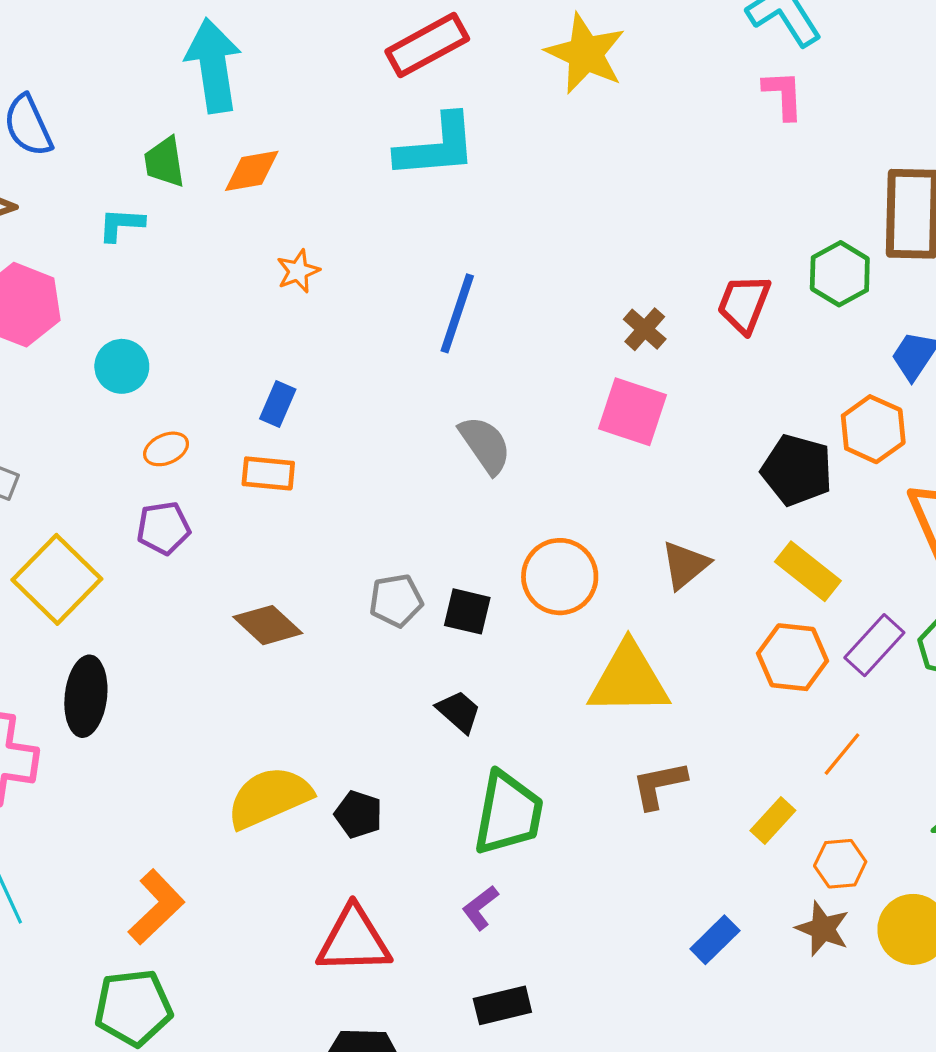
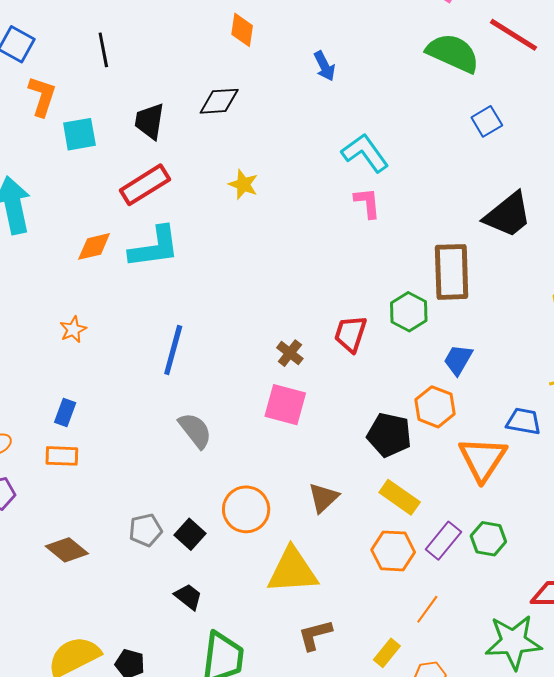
yellow star: (585, 54) -> (243, 184), size x0.6
orange diamond: (252, 171) -> (94, 246), moved
black square: (467, 611) -> (190, 534), turned 32

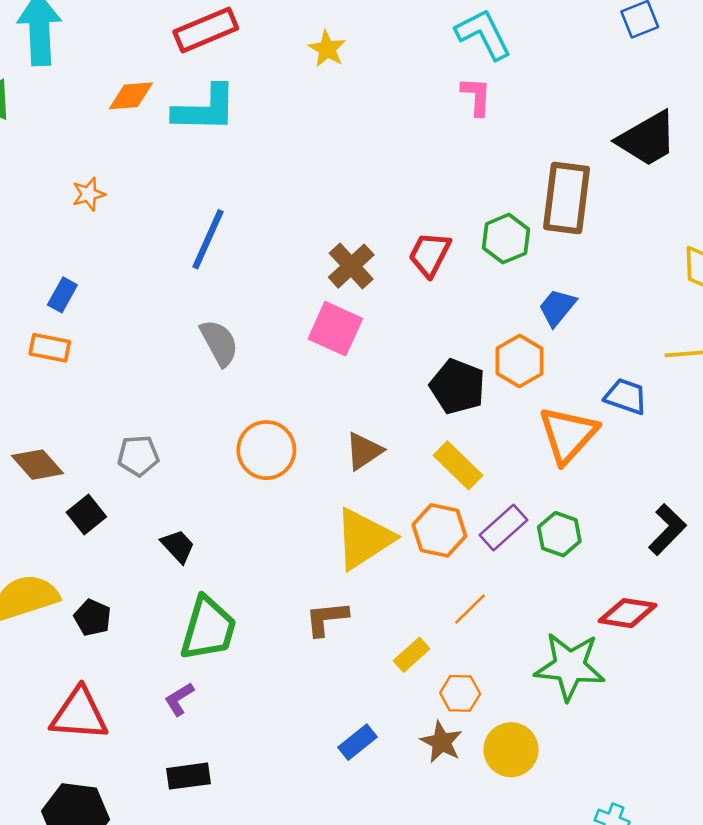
brown cross: (290, 353) -> (351, 266), size x1.4
black square: (190, 534) -> (86, 514), moved
yellow triangle: (292, 571) -> (364, 539), moved, turned -38

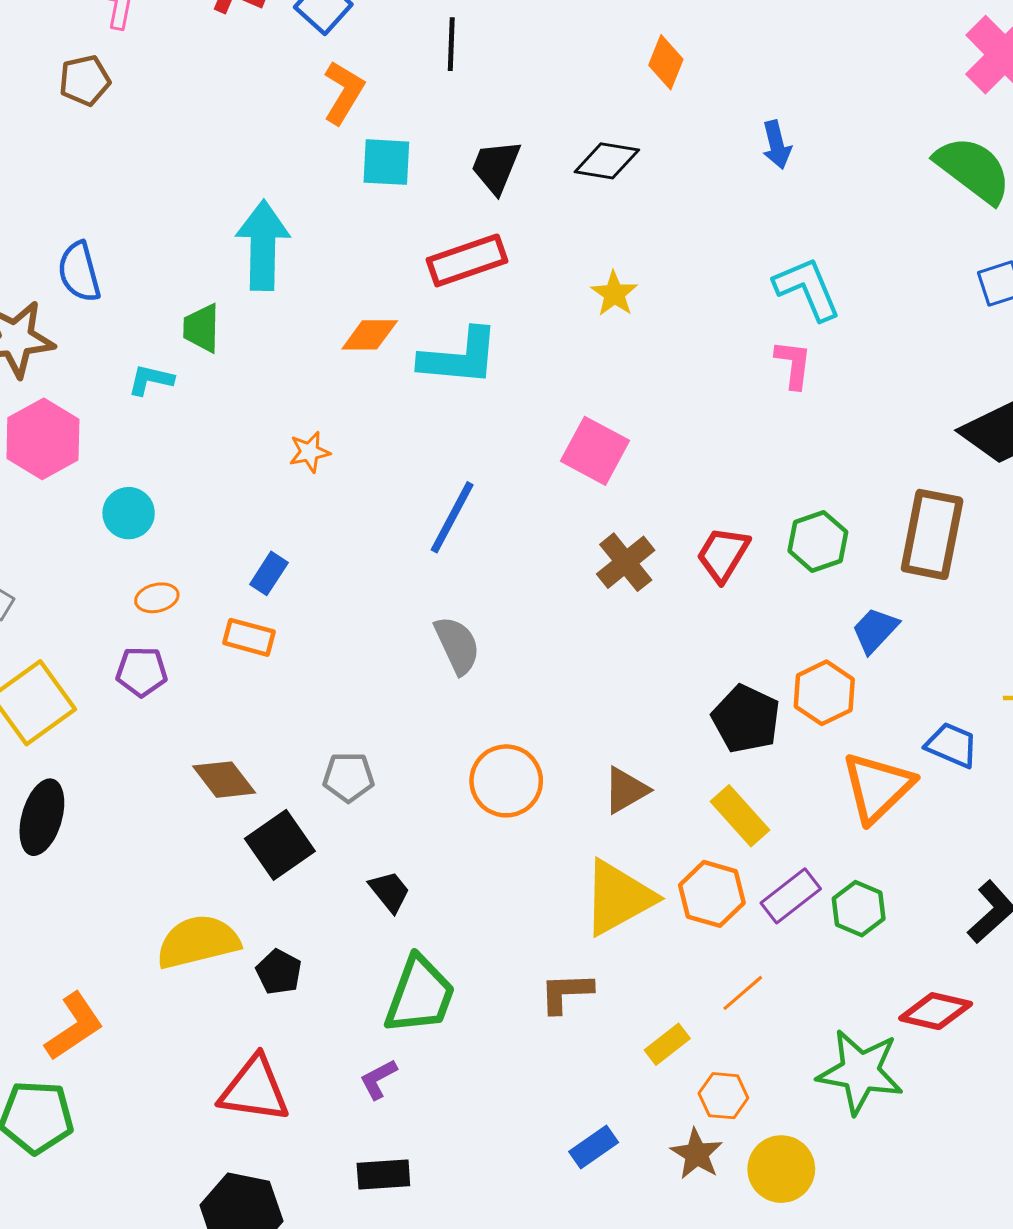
brown rectangle: (567, 198) -> (932, 534), moved
pink square: (335, 329) -> (595, 451), moved
black square: (86, 514) -> (280, 845), size x1.4

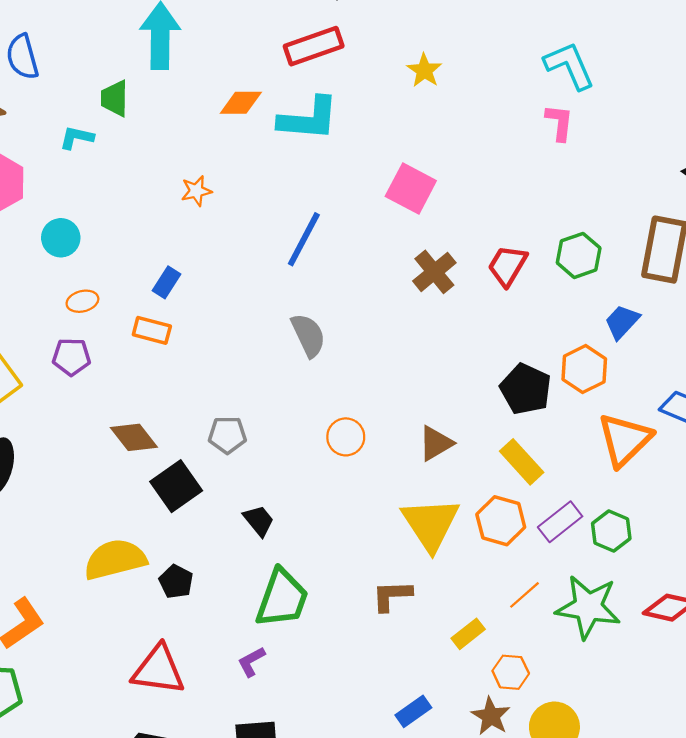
orange circle: (506, 781) -> (346, 437), size x0.7
yellow triangle: (618, 898) -> (431, 524), turned -34
green star: (860, 1072) -> (588, 607), moved

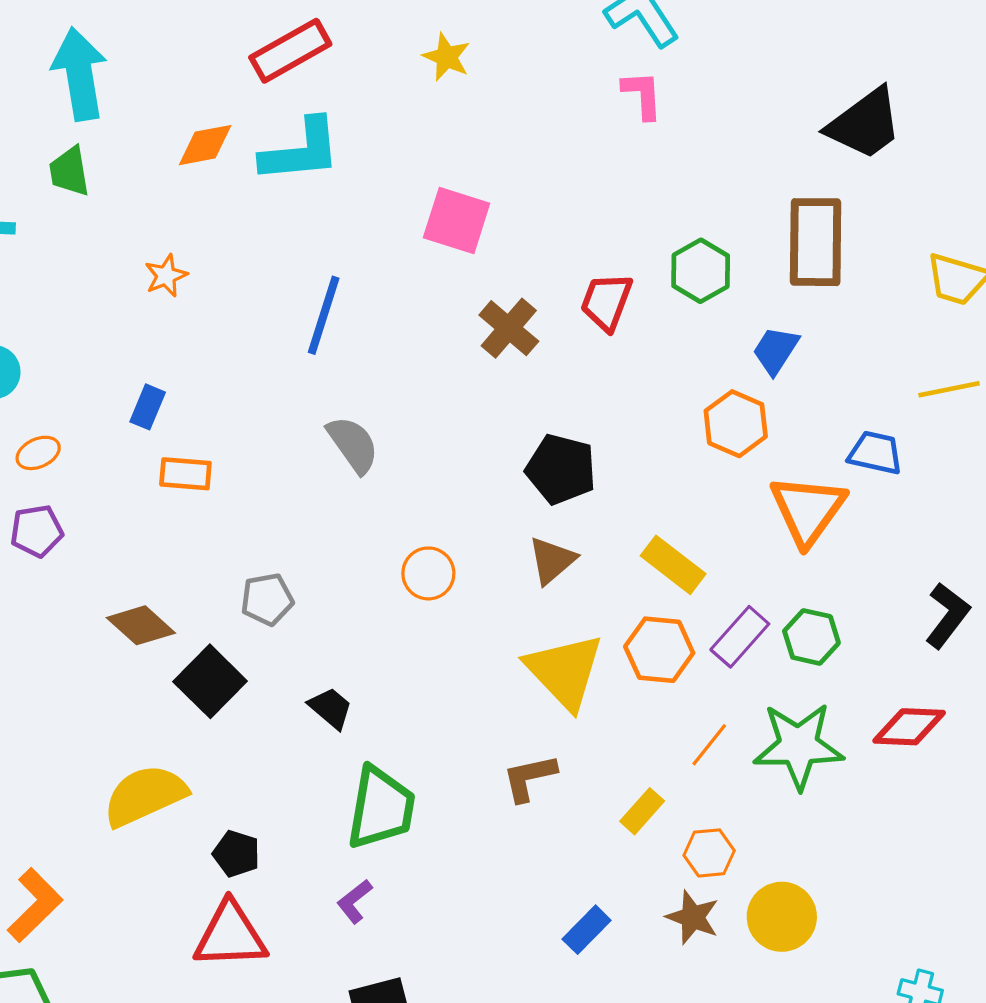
green trapezoid: (115, 98) -> (69, 171), moved
orange rectangle: (152, 330) -> (185, 474), moved
black pentagon: (526, 389) -> (561, 469), moved
black pentagon: (176, 582) -> (236, 854), moved

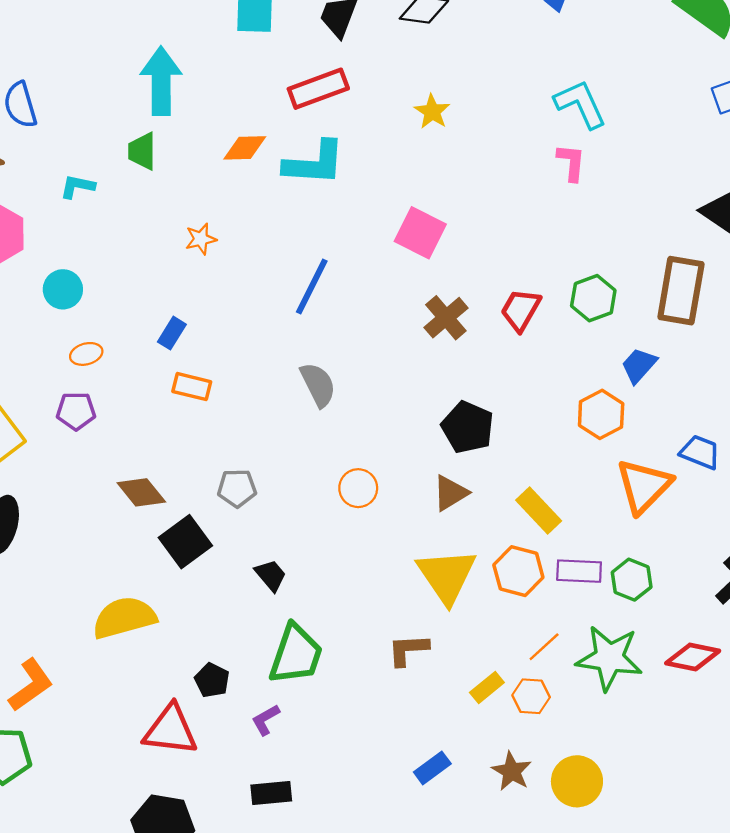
purple rectangle: (740, 637) -> (579, 571), turned 42
orange hexagon: (709, 853) -> (531, 696), moved
black pentagon: (236, 854) -> (212, 680), moved

